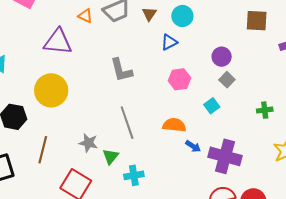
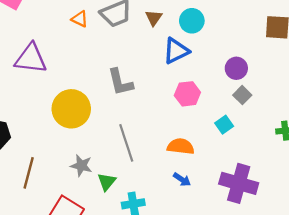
purple triangle: (58, 42) -> (31, 59), moved
blue triangle: (169, 42) -> (176, 51), size x1.4
yellow circle: (51, 90) -> (71, 109), moved
blue arrow: (193, 146) -> (182, 179), moved

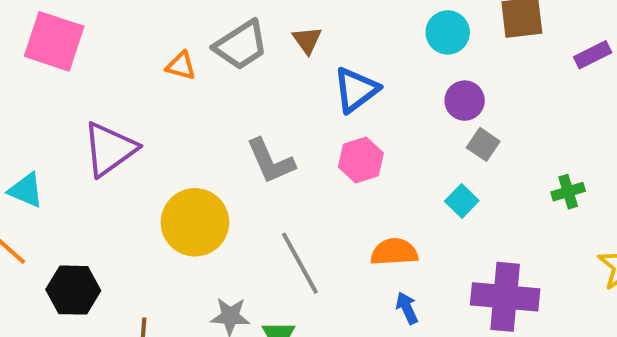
cyan circle: (192, 21) -> (448, 32), moved
purple triangle: (31, 59) -> (110, 149), turned -32
pink hexagon: (187, 94) -> (361, 160), moved
blue arrow: (182, 179) -> (407, 308), turned -138

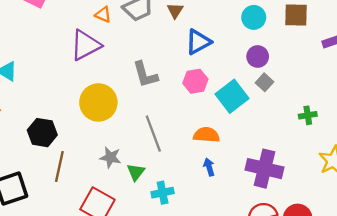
purple triangle: (110, 149) -> (86, 45), moved
cyan square: (462, 201) -> (232, 96), moved, size x1.8
black hexagon: (73, 290) -> (42, 133), moved

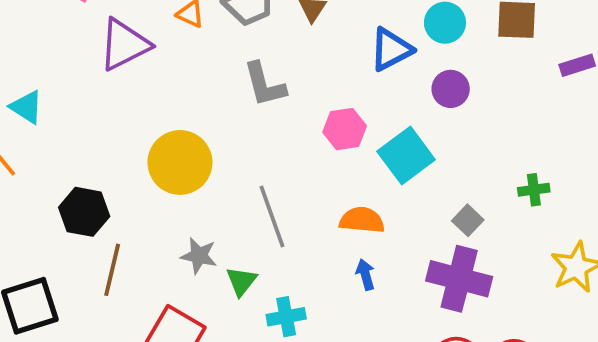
blue triangle: (198, 42) -> (391, 49), moved
purple triangle: (86, 45) -> (124, 45), moved
gray L-shape: (145, 75) -> (265, 85), moved
gray square: (264, 82) -> (468, 220), moved

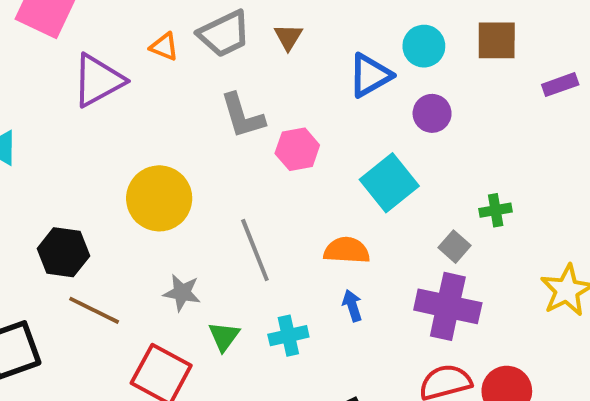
pink hexagon: (345, 129) -> (297, 149), moved
green cross: (534, 190) -> (496, 210), moved
brown line: (112, 270) -> (94, 310), turned -75
green triangle: (241, 281) -> (224, 336), moved
cyan cross: (286, 317) -> (288, 336), moved

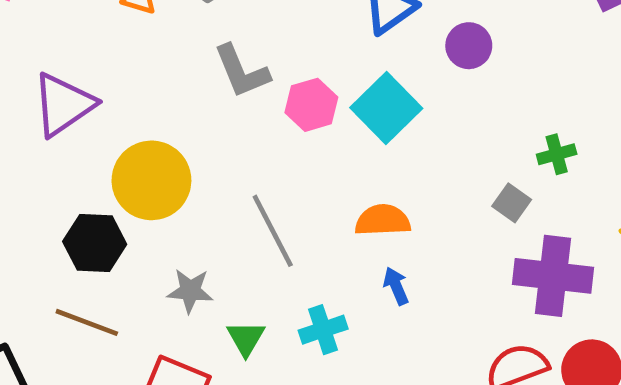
purple triangle: (98, 80) -> (63, 105), moved
cyan square: (389, 183) -> (386, 108), moved
black hexagon: (63, 252) -> (95, 243), moved
purple cross: (448, 306) -> (553, 276), moved

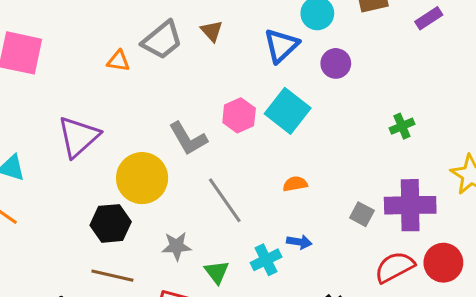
gray L-shape: (242, 71) -> (188, 139), moved
gray square: (512, 203) -> (362, 214), moved
orange semicircle: (383, 220) -> (295, 184), size x0.7
blue arrow: (396, 286) -> (299, 242), moved, turned 130

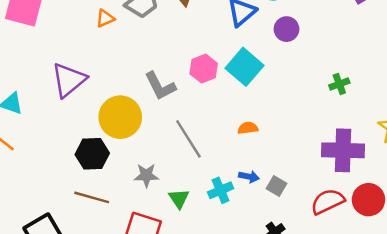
orange triangle: (118, 61) -> (105, 18), turned -36
gray square: (362, 214) -> (277, 186), moved

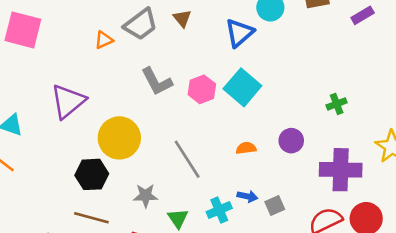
purple circle: (286, 29) -> (291, 141), moved
gray L-shape: (160, 86) -> (157, 81), moved
gray square: (277, 186) -> (275, 206), turned 36

